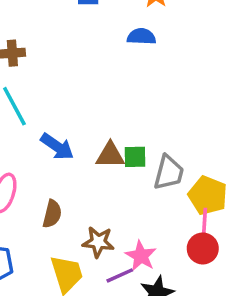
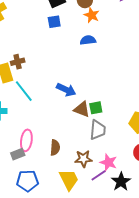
blue arrow: (57, 147) -> (66, 90), moved
brown triangle: (110, 155) -> (82, 109), turned 30
gray trapezoid: (169, 173) -> (98, 130), moved

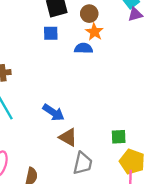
blue semicircle: (88, 40) -> (83, 48), moved
green square: (96, 108) -> (119, 137), moved

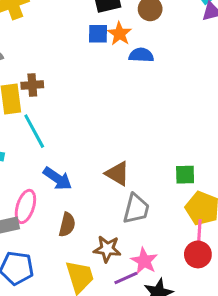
orange star: (94, 32) -> (120, 34), moved
blue arrow: (53, 113) -> (58, 179), moved

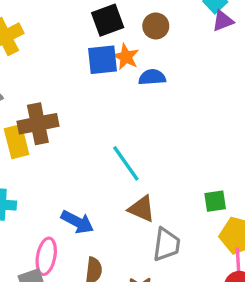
blue square: (98, 34) -> (103, 60), size x1.4
brown cross: (32, 85) -> (38, 124), size x1.6
cyan line: (34, 131) -> (126, 163), moved

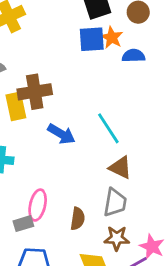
blue arrow: (77, 222) -> (61, 134), moved
gray trapezoid: (166, 244) -> (115, 202), moved

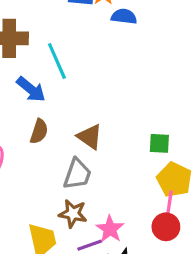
cyan line: (108, 128) -> (57, 61), moved
brown semicircle: (78, 219) -> (39, 131), moved

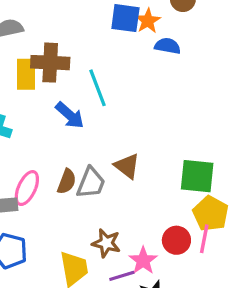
brown semicircle: (39, 131) -> (67, 181), moved
green square: (159, 143) -> (197, 176), size x1.6
gray trapezoid: (77, 174) -> (91, 183), moved
red circle: (166, 227) -> (176, 240), moved

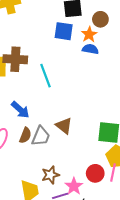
orange star: (148, 21) -> (89, 34), moved
blue arrow: (70, 115) -> (20, 110), moved
brown star: (106, 243) -> (50, 175), turned -30

